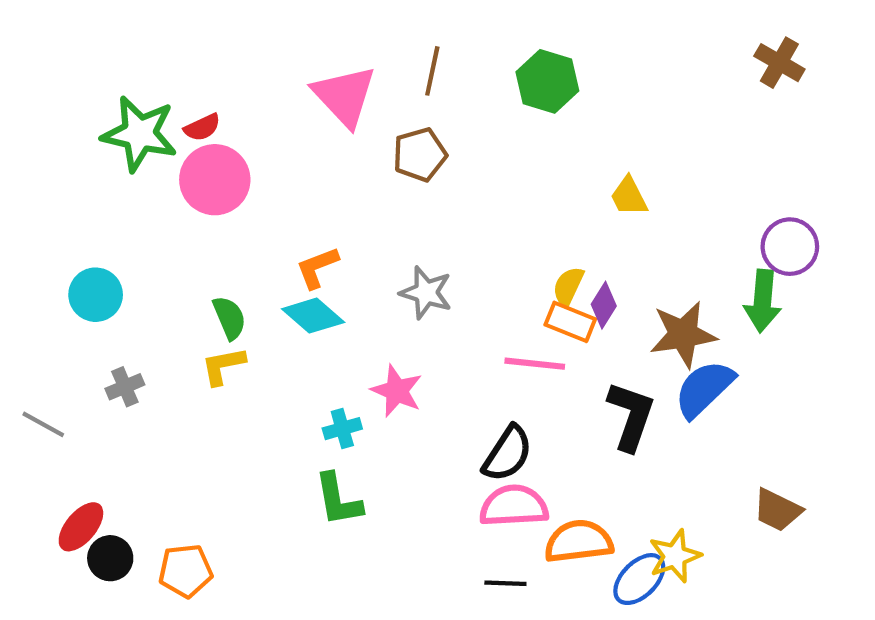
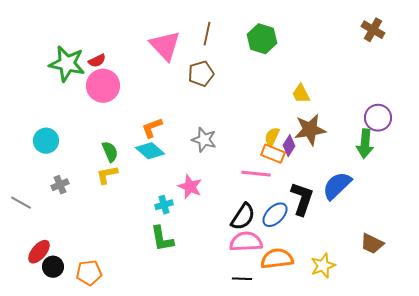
brown star: (683, 334) -> (310, 130), moved
blue ellipse: (639, 579) -> (275, 215), moved

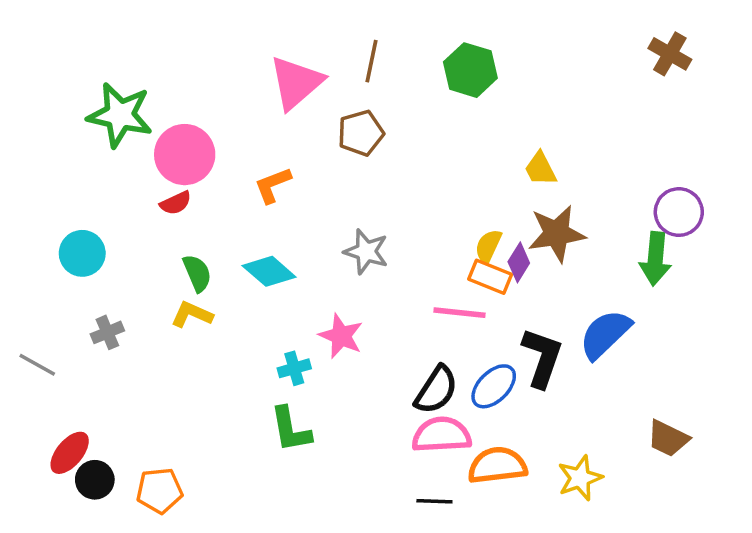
pink triangle: (165, 46) -> (296, 83), turned 32
red semicircle: (97, 61) -> (176, 203), moved
orange L-shape: (152, 128) -> (273, 185), moved
yellow L-shape: (107, 175) -> (192, 314), turned 35

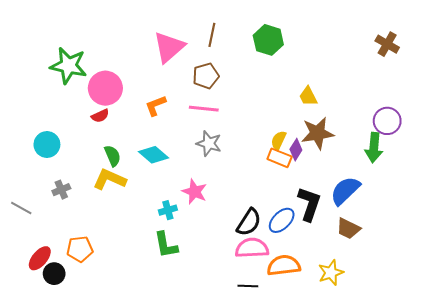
brown cross: (670, 54) -> (387, 44), moved
pink line: (460, 313) -> (204, 109), moved
yellow L-shape: (192, 314) -> (109, 179), size x1.4
brown trapezoid: (668, 438) -> (348, 229), moved
orange pentagon: (159, 491) -> (80, 249), moved

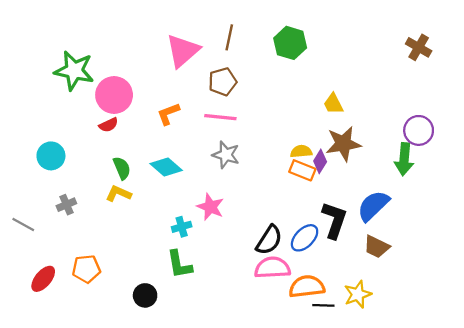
yellow semicircle: (279, 140) -> (301, 151), turned 60
yellow L-shape: (109, 179) -> (118, 194), size x0.7
black circle: (54, 274) -> (145, 295), moved
black line: (248, 286) -> (323, 305), moved

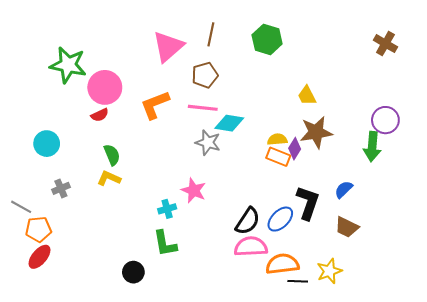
orange L-shape: (168, 114) -> (155, 105), size x1.4
cyan diamond: (166, 167) -> (229, 123), moved, turned -32
blue semicircle: (373, 206) -> (344, 189), size x0.6
orange pentagon: (86, 269) -> (38, 229), moved

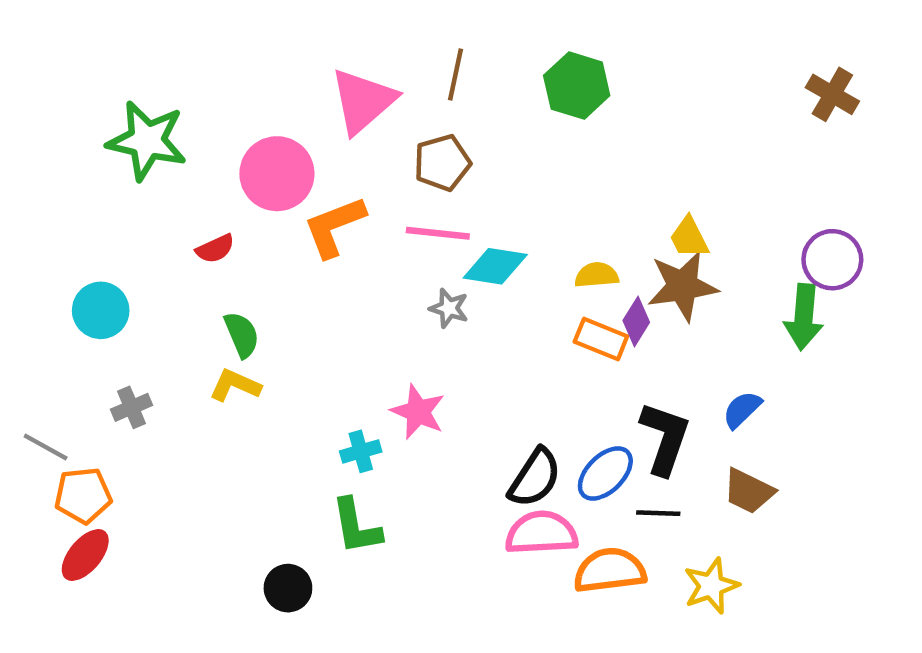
pink circle: (105, 87) -> (277, 174), moved
yellow trapezoid: (307, 96) -> (689, 238), moved
yellow semicircle: (277, 139) -> (597, 275), moved
gray star: (208, 143) -> (449, 308), size x0.7
black line: (298, 281) -> (658, 513), moved

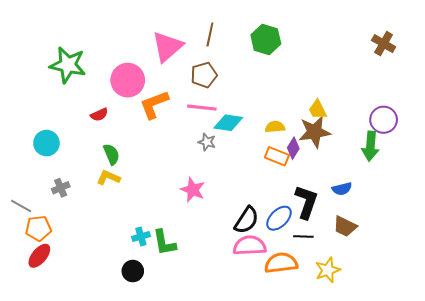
blue semicircle: (742, 410) -> (342, 189), turned -150
cyan cross: (361, 451) -> (141, 236), moved

